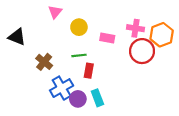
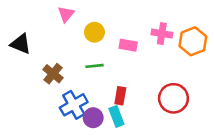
red circle: (142, 51) -> (173, 98), moved
red rectangle: (89, 71) -> (120, 96), moved

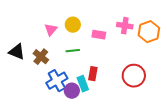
pink triangle: (66, 14) -> (51, 30), moved
black triangle: (21, 44) -> (17, 52), moved
cyan rectangle: (116, 116) -> (83, 84), moved

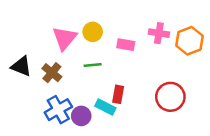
pink triangle: (51, 30) -> (65, 38), size x1.5
blue cross: (57, 81) -> (58, 110), moved
cyan rectangle: (83, 84) -> (105, 107), turned -42
purple circle: (72, 91) -> (81, 116), moved

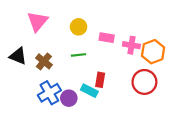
pink cross: (159, 33) -> (131, 45), moved
pink triangle: (65, 38) -> (37, 21), moved
orange hexagon: (189, 41) -> (153, 52), moved

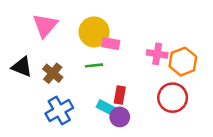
yellow circle: (79, 27) -> (94, 32), size x1.5
pink rectangle: (107, 38) -> (111, 44), moved
purple circle: (69, 98) -> (120, 117), moved

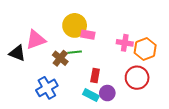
pink triangle: (45, 26) -> (36, 40), moved, turned 30
brown cross: (53, 73) -> (60, 58), moved
cyan rectangle: (107, 108) -> (91, 95), moved
purple circle: (120, 117) -> (107, 93), moved

